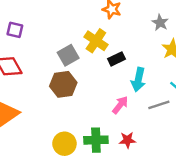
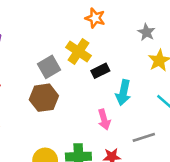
pink arrow: (120, 105) -> (104, 119), turned 126
gray line: (159, 105) -> (144, 137), moved

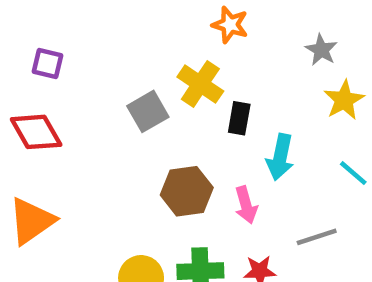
black rectangle: (100, 71) -> (239, 118), turned -54
brown hexagon: (44, 98) -> (187, 191), moved

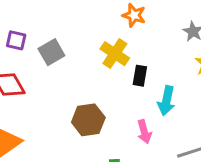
gray square: (148, 111) -> (51, 52), moved
brown hexagon: (187, 191) -> (88, 120), moved

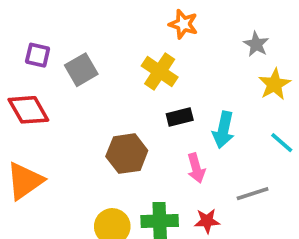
black rectangle: (140, 76) -> (180, 117), moved, turned 66

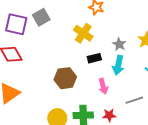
gray star: (256, 44) -> (119, 44), moved
purple square: (38, 55) -> (16, 24), size x1.6
gray square: (81, 70) -> (41, 17), moved

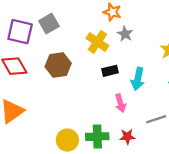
gray star: (119, 44) -> (125, 34), moved
brown hexagon: (65, 78) -> (58, 65), moved

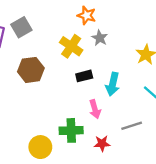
green cross: (97, 137) -> (71, 130), moved

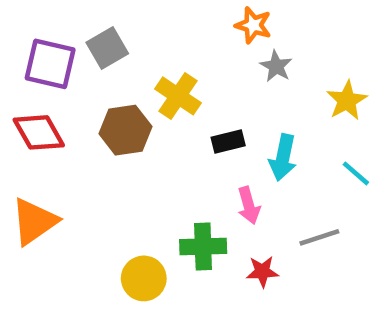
orange star: (87, 15) -> (253, 25), moved
gray star: (100, 38) -> (276, 66), moved
yellow cross: (71, 46) -> (178, 96), moved

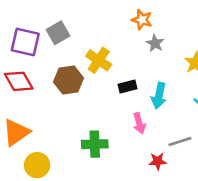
green cross: (203, 246) -> (95, 144), moved
red star: (262, 272) -> (158, 161), moved
yellow circle: (144, 278) -> (37, 165), moved

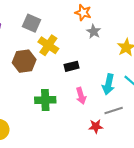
gray square: (58, 33) -> (32, 23), moved, turned -36
cyan arrow: (159, 96) -> (108, 84), moved
green cross: (95, 144) -> (45, 100), moved

